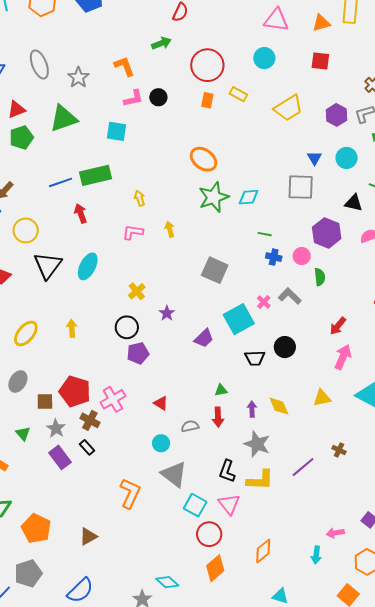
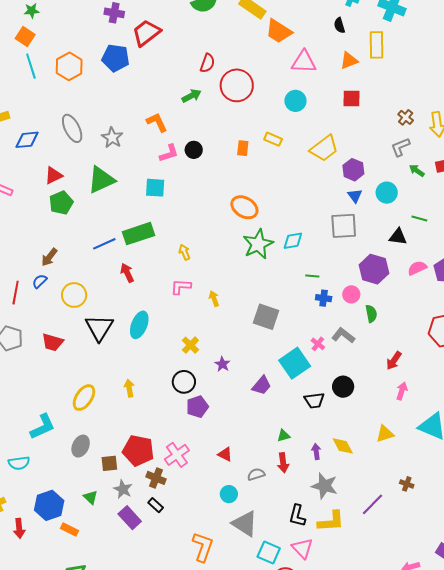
red circle: (207, 65) -> (237, 85), moved
purple hexagon: (336, 115) -> (353, 170), moved
yellow arrow: (170, 229) -> (214, 299), moved
pink arrow: (343, 357) -> (402, 391), size x0.7

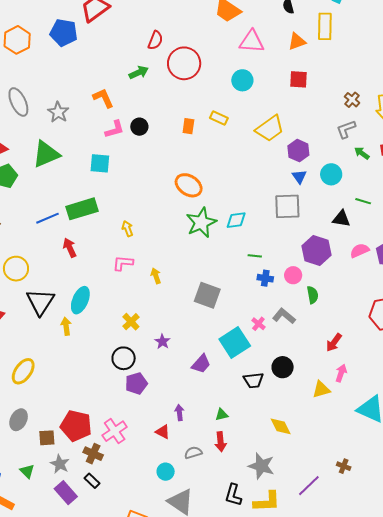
yellow arrow: (129, 388) -> (66, 326), moved
yellow triangle: (385, 434) -> (321, 390), moved
purple arrow: (316, 452) -> (179, 412), moved

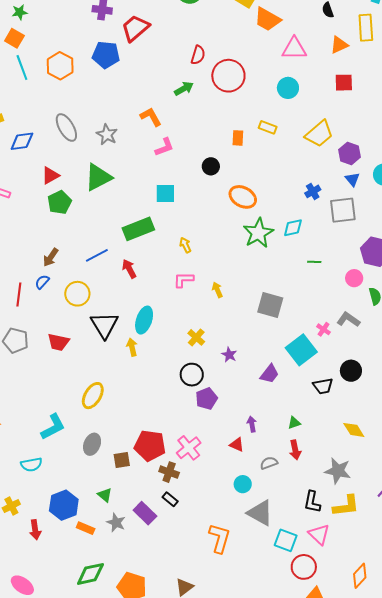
black circle: (139, 127) -> (211, 166), moved
cyan square: (100, 163) -> (165, 193), moved
blue line: (48, 218) -> (97, 255), moved
blue cross: (265, 278) -> (313, 191), moved, turned -35
gray star: (60, 464) -> (116, 523), moved

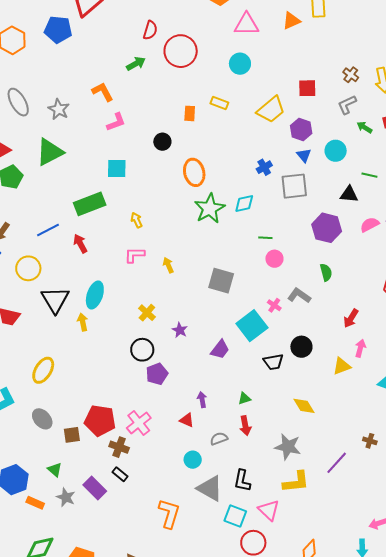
red square: (344, 83) -> (307, 88), moved
orange ellipse: (243, 197) -> (194, 172), turned 48
pink circle: (354, 278) -> (274, 259), moved
gray ellipse: (92, 444) -> (42, 419), turned -65
black L-shape: (312, 502) -> (242, 481), moved

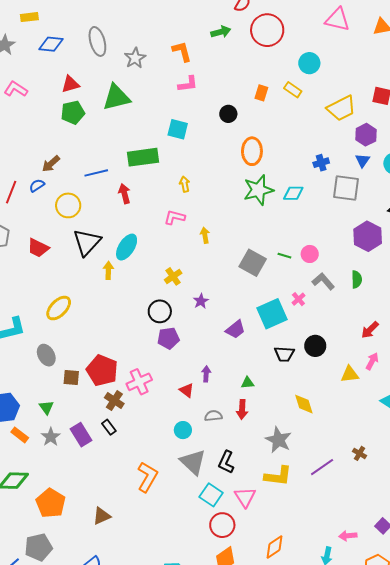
cyan circle: (240, 64) -> (309, 63), moved
green line: (265, 238) -> (284, 256), moved
gray L-shape: (299, 296) -> (323, 281), moved

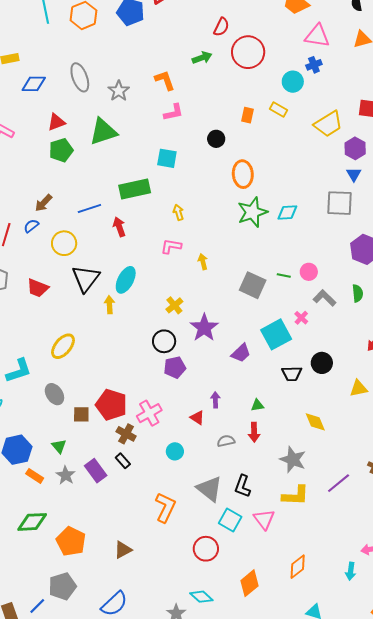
blue cross: (321, 163) -> (314, 65), moved
purple star: (201, 301) -> (204, 328), size x1.8
cyan circle: (183, 430) -> (175, 451), moved
red circle: (222, 525) -> (206, 549), moved

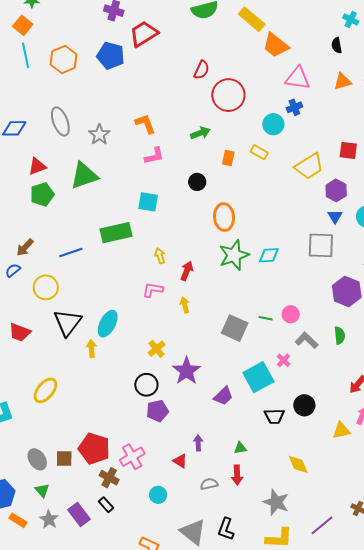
green arrow: (202, 58) -> (200, 133), moved
red arrow: (119, 227) -> (187, 271), moved, turned 42
gray ellipse: (54, 394) -> (37, 459), moved

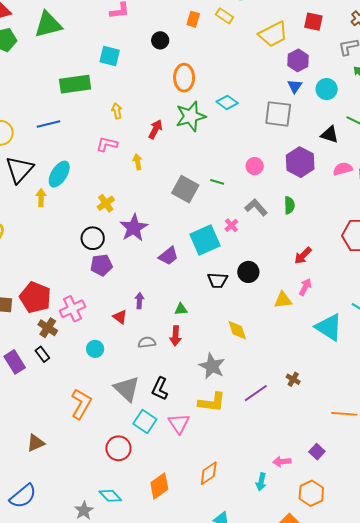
blue line: (71, 253) -> (48, 124), moved
cyan diamond: (269, 255) -> (227, 102), moved, turned 35
red arrow: (187, 271) -> (155, 129), moved
pink circle: (291, 314) -> (255, 166), moved

